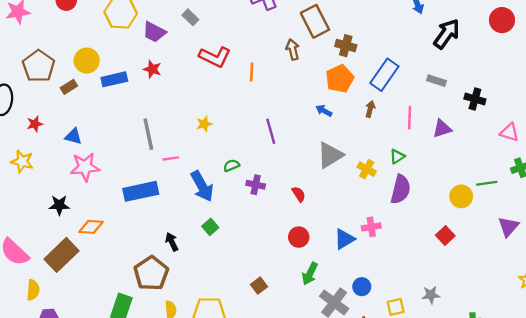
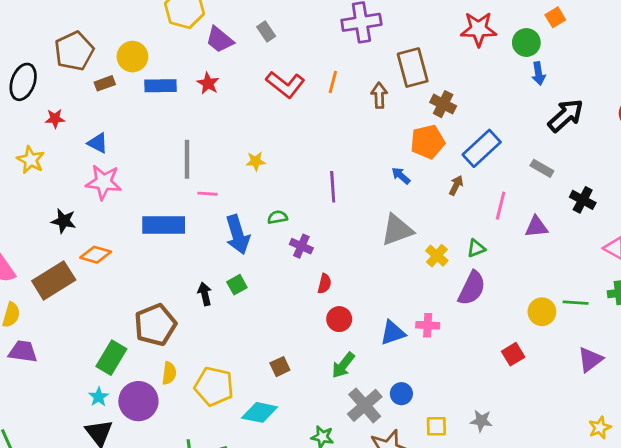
orange line: (252, 72) -> (333, 82), moved
red semicircle: (299, 194) -> (324, 284), moved, turned 35
black arrow: (172, 242) -> (205, 294), moved

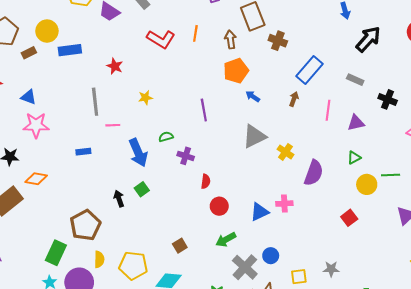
red star: (208, 83) -> (115, 66), moved
orange pentagon: (428, 142) -> (236, 71), moved
blue rectangle: (164, 225) -> (83, 152), size x0.5
green triangle: (476, 248) -> (354, 158), moved
green arrow: (343, 365) -> (226, 240), turned 30

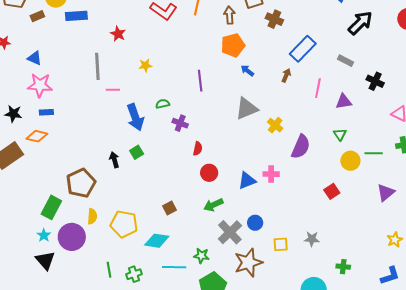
blue rectangle: (83, 152) -> (46, 112), moved
green triangle: (354, 158) -> (340, 135), turned -40

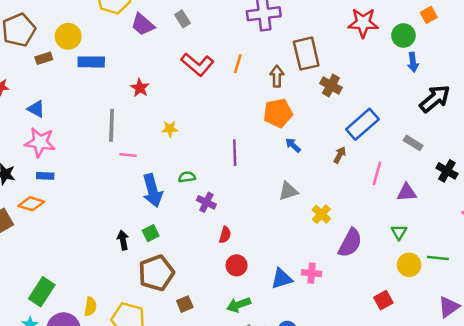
gray triangle: (246, 109) -> (288, 191), size x0.7
brown pentagon: (81, 183) -> (156, 273), moved

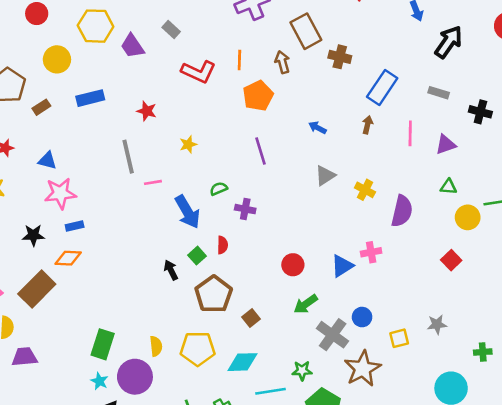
purple trapezoid: (143, 24) -> (132, 46), turned 30
yellow circle: (68, 36) -> (57, 59), moved
orange pentagon: (278, 113) -> (258, 96), moved
green triangle: (399, 232) -> (449, 187), turned -42
red semicircle: (225, 235) -> (222, 245), moved

